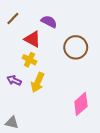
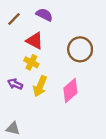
purple semicircle: (49, 22) -> (44, 15), moved
pink diamond: (81, 104) -> (70, 91), moved

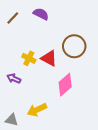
red triangle: (35, 41) -> (49, 58), moved
yellow arrow: (40, 86) -> (37, 110), moved, turned 42

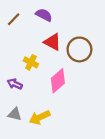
red triangle: (49, 58) -> (52, 42), moved
pink diamond: (65, 85) -> (58, 81), moved
gray triangle: (12, 120) -> (15, 114), moved

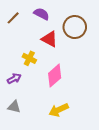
brown circle: (79, 49) -> (75, 27), moved
purple arrow: (15, 84) -> (14, 79), turned 128
yellow arrow: (40, 117) -> (59, 110), moved

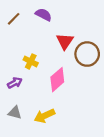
brown circle: (75, 27) -> (87, 54), moved
red triangle: (50, 39) -> (65, 41), moved, turned 36
yellow arrow: (59, 110) -> (45, 116), moved

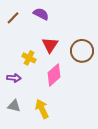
red triangle: (65, 41) -> (50, 45), moved
purple arrow: (15, 83) -> (14, 78), turned 32
yellow arrow: (45, 116) -> (42, 109), turned 90

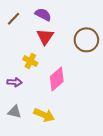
red triangle: (50, 45) -> (45, 37), moved
brown circle: (82, 51) -> (86, 40), moved
yellow arrow: (42, 109) -> (44, 115), turned 138

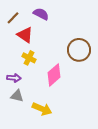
red triangle: (45, 37) -> (25, 35), moved, turned -30
brown circle: (86, 40) -> (79, 50), moved
gray triangle: (14, 112) -> (17, 96), moved

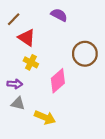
purple semicircle: (41, 14) -> (59, 15), moved

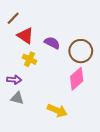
purple semicircle: (59, 15) -> (52, 43), moved
pink diamond: (58, 81) -> (77, 79), moved
yellow arrow: (45, 117) -> (57, 111), moved

